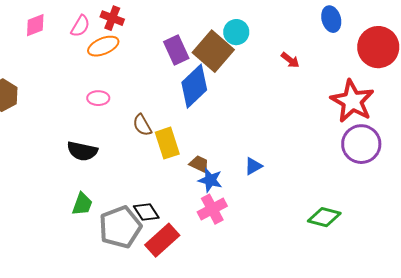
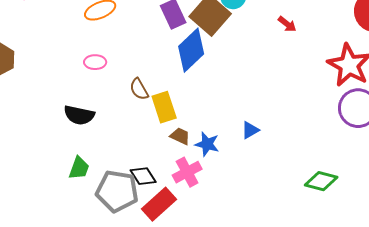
brown trapezoid: (199, 164) -> (180, 136), moved
pink cross: (212, 209) -> (187, 172), moved
gray pentagon: (120, 227) -> (117, 191), turned 30

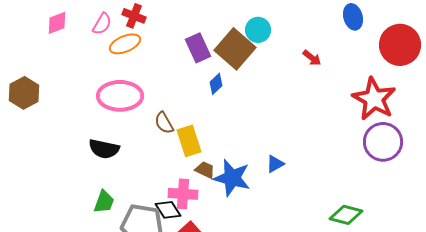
blue diamond: (191, 50) -> (216, 84), size x0.5
pink ellipse: (95, 62) -> (120, 96), size x2.0
blue star: (207, 144) -> (232, 178), size x1.5
pink cross: (187, 172) -> (183, 194), moved, turned 32

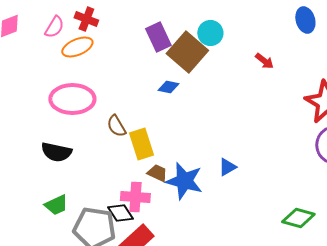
purple rectangle: (198, 48) -> (158, 37), moved
blue diamond: (216, 84) -> (168, 87), turned 55
green trapezoid: (104, 202) -> (56, 205), turned 45

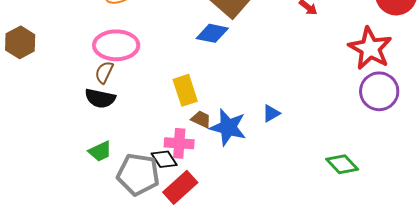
blue diamond: (168, 87) -> (212, 33), size x1.5
brown semicircle: (116, 126) -> (104, 72), moved, turned 55
green diamond: (298, 218) -> (342, 164), turned 32

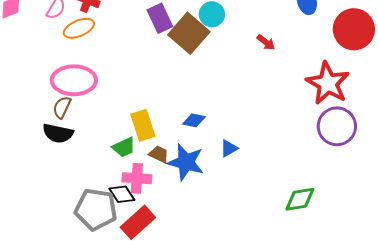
blue diamond: (212, 33) -> (194, 120), moved, size x0.7
green trapezoid: (100, 151) -> (124, 147), moved
green diamond: (342, 164) -> (300, 199), turned -56

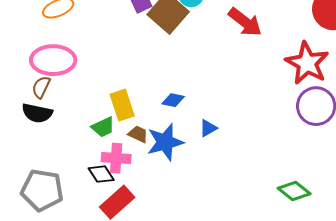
red arrow: (266, 42) -> (245, 22), size x1.8
blue star: (186, 162) -> (165, 142), turned -30
green diamond: (300, 199) -> (294, 191), moved, turned 48
gray pentagon: (96, 209) -> (42, 190), moved

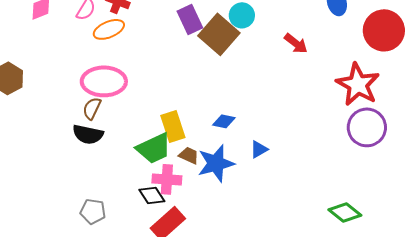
red arrow: (245, 22) -> (296, 43), size x0.7
green trapezoid: (103, 127) -> (154, 148), size x1.5
gray pentagon: (42, 190) -> (93, 211), size x0.6

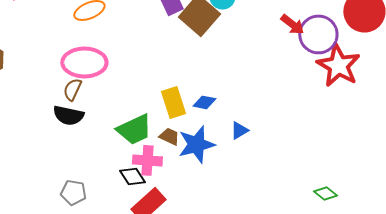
red arrow: (296, 43) -> (292, 24), moved
yellow rectangle: (173, 126) -> (173, 102), moved
purple circle: (367, 127) -> (318, 34), moved
green diamond: (345, 212) -> (325, 193), size x0.7

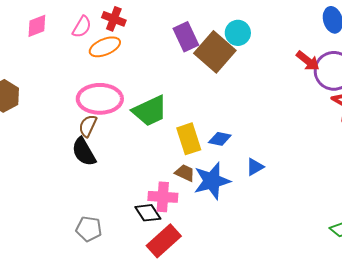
black semicircle: (68, 115) -> (84, 152), turned 48
green trapezoid: (134, 129) -> (150, 111), moved

